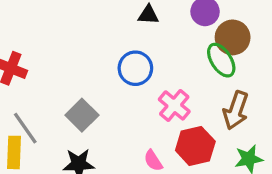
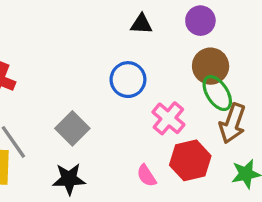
brown circle: (233, 37) -> (211, 66), moved
green ellipse: (221, 60) -> (217, 93), moved

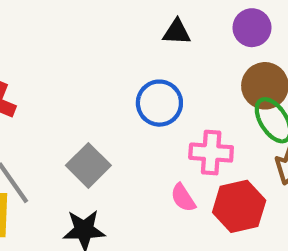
pink cross: (168, 118) -> (211, 153), turned -36
pink semicircle: (147, 176) -> (183, 198), moved

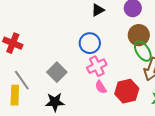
black triangle: (177, 32) -> (98, 10), turned -32
pink cross: (211, 153) -> (97, 66), moved, turned -30

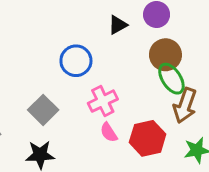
black triangle: (98, 10) -> (118, 25), moved
blue circle: (90, 43) -> (76, 61), moved

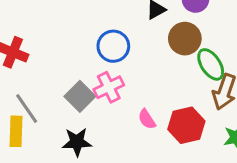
brown circle: (165, 55) -> (185, 39), moved
pink cross: (103, 101) -> (109, 87), moved

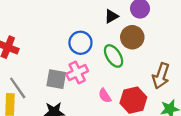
green ellipse: (211, 64) -> (114, 56), moved
gray square: (80, 96) -> (56, 79), turned -35

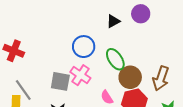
brown circle: (132, 37) -> (130, 77), moved
pink cross: (77, 73) -> (80, 75), turned -30

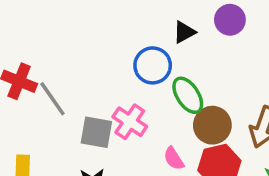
blue circle: (84, 47) -> (153, 65), moved
gray line: (23, 90) -> (52, 99), moved

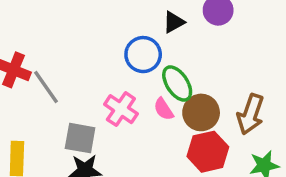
gray square: (96, 132) -> (80, 138), moved
pink semicircle: (174, 159) -> (164, 109), moved

